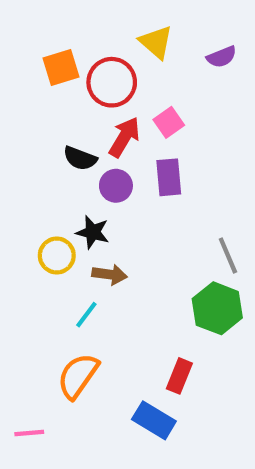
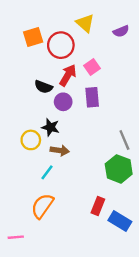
blue rectangle: (154, 420) -> (120, 221), moved

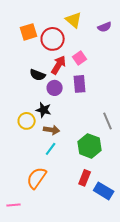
green hexagon: (119, 169) -> (90, 146), moved
cyan line: (47, 172) -> (51, 149), moved

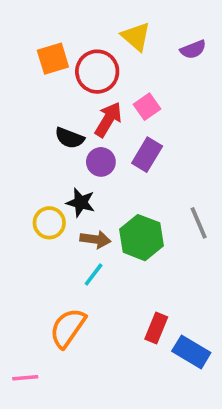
purple rectangle: (80, 84) -> (147, 155), turned 36
green hexagon: (90, 146) -> (141, 238), moved

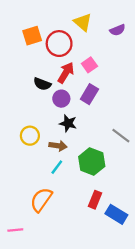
black star: (81, 203) -> (68, 123), moved
gray line: (199, 223) -> (121, 136), turned -30
green hexagon: (141, 238) -> (92, 161), moved

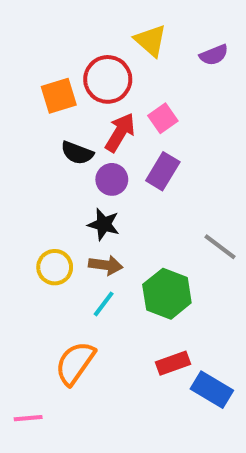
orange square: (32, 36) -> (59, 96), moved
black star: (68, 123) -> (104, 224), moved
yellow circle: (30, 136) -> (55, 267), moved
red rectangle: (95, 200) -> (173, 363), turned 48

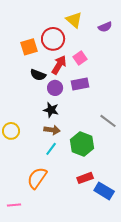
purple rectangle: (163, 171) -> (80, 84), turned 48
yellow circle: (55, 267) -> (11, 131), moved

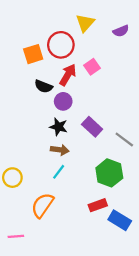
yellow triangle: (74, 20) -> (85, 23), turned 30
purple rectangle: (80, 84) -> (92, 127), moved, turned 54
yellow circle: (11, 131) -> (12, 178), moved
green hexagon: (82, 144) -> (109, 173), moved

